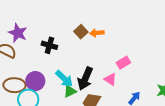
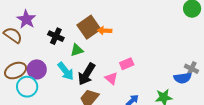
brown square: (81, 32) -> (89, 27), size x1.6
brown ellipse: (14, 85) -> (16, 71), turned -35
green triangle: (70, 91) -> (77, 50), moved

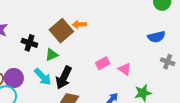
orange arrow: (105, 31) -> (79, 24), moved
pink triangle: (111, 78) -> (125, 69), moved
blue semicircle: (183, 78) -> (156, 37), moved

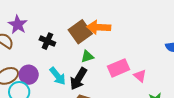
orange arrow: (79, 24) -> (99, 27), size x1.6
green triangle: (52, 55) -> (87, 56), moved
pink rectangle: (103, 63) -> (118, 68), size x1.5

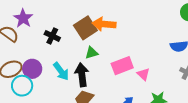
black arrow: (78, 79) -> (82, 75), turned 140

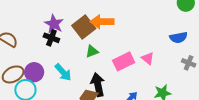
purple star: (23, 18) -> (54, 24), moved
pink triangle: (143, 74) -> (148, 58), moved
black arrow: (82, 75) -> (98, 85), moved

